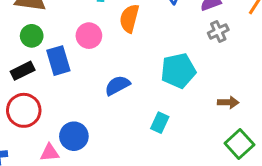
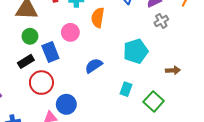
red circle: (24, 110) -> (41, 83), moved
green square: (239, 144) -> (154, 101), moved

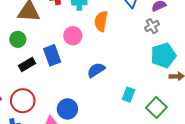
gray cross: (161, 21) -> (152, 26), moved
green circle: (30, 36) -> (18, 39), moved
cyan pentagon: (136, 51) -> (163, 55), moved
red circle: (41, 83) -> (23, 101), moved

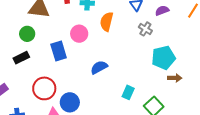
gray cross: (152, 26) -> (145, 29), moved, turned -32
black rectangle: (27, 65) -> (21, 58), moved
red circle: (23, 101) -> (44, 88), moved

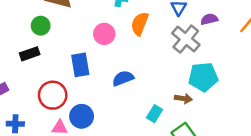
gray cross: (145, 29) -> (186, 39), size x1.6
blue rectangle: (59, 51) -> (80, 65), moved
brown arrow: (175, 78) -> (183, 99), moved

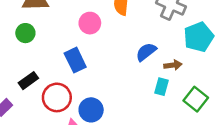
black rectangle: (30, 54) -> (28, 81), moved
blue semicircle: (123, 78) -> (146, 52), moved
brown arrow: (183, 99) -> (173, 65), moved

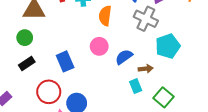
pink circle: (90, 23) -> (99, 46), moved
black rectangle: (28, 81) -> (27, 63), moved
cyan rectangle: (161, 87) -> (136, 86), turned -40

